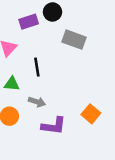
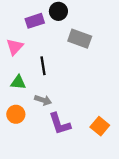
orange square: (91, 114) -> (100, 126), moved
purple L-shape: (54, 126) -> (60, 124), turned 65

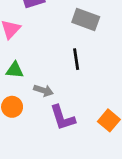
black line: (43, 66) -> (76, 59), moved

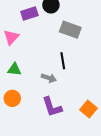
gray arrow: (43, 90) -> (49, 78), moved

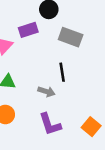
purple rectangle: (29, 13) -> (28, 30), moved

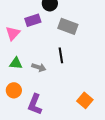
gray arrow: (46, 92) -> (39, 67), moved
purple L-shape: (50, 124) -> (35, 104), moved, turned 40

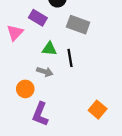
purple rectangle: (33, 20) -> (38, 18), turned 49
green triangle: (16, 63) -> (49, 49), moved
orange circle: (14, 90) -> (25, 89), moved

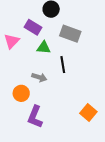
green triangle: (49, 49) -> (44, 47), moved

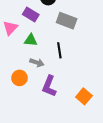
green triangle: (44, 47) -> (31, 40), moved
purple L-shape: (35, 117) -> (49, 86), moved

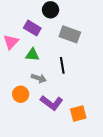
purple L-shape: (49, 86) -> (52, 103), turned -75
orange square: (84, 96) -> (78, 113), moved, turned 35

